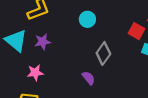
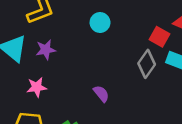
gray diamond: (103, 53) -> (147, 64), moved

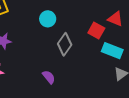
gray diamond: (147, 64) -> (65, 44), moved

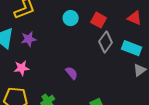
red square: (96, 30) -> (99, 20), moved
gray diamond: (65, 44) -> (106, 42), moved

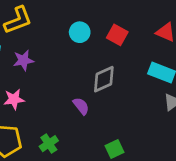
gray diamond: (106, 42) -> (104, 79), moved, turned 30

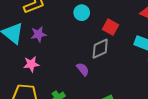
red square: (117, 35) -> (111, 27), moved

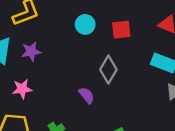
red square: (111, 27) -> (121, 30), moved, turned -35
gray diamond: (100, 49) -> (108, 70), turned -35

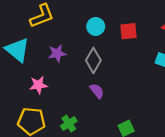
purple star: (31, 52) -> (57, 53), moved
gray diamond: (108, 70) -> (93, 60), moved

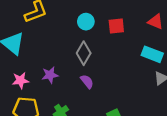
purple star: (57, 53) -> (50, 75), moved
pink star: (38, 85) -> (21, 80), moved

